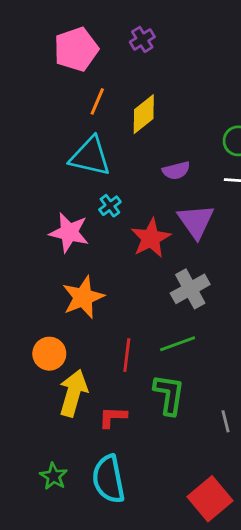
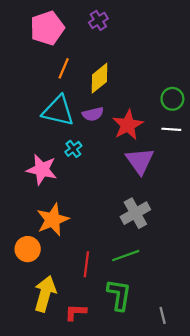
purple semicircle: (176, 170) -> (93, 114), moved
red star: (151, 238) -> (128, 125), moved
orange circle: (49, 354) -> (28, 249), moved

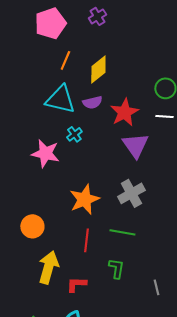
orange star: (53, 220) -> (84, 199), moved
green line: (126, 256) -> (122, 232), turned 30
green L-shape: (119, 295) -> (116, 268), size x0.7

